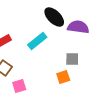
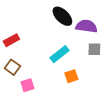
cyan rectangle: (37, 41) -> (59, 54), moved
gray square: (72, 59) -> (94, 49), moved

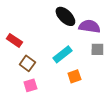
red rectangle: (11, 40) -> (14, 40), turned 63
brown square: (12, 67) -> (27, 63), moved

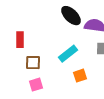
red rectangle: (14, 40) -> (20, 40), turned 56
brown square: (27, 63) -> (33, 63), turned -35

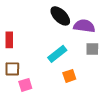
brown square: (33, 63) -> (12, 69), moved

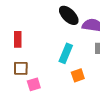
cyan rectangle: (57, 54) -> (66, 53), turned -30

